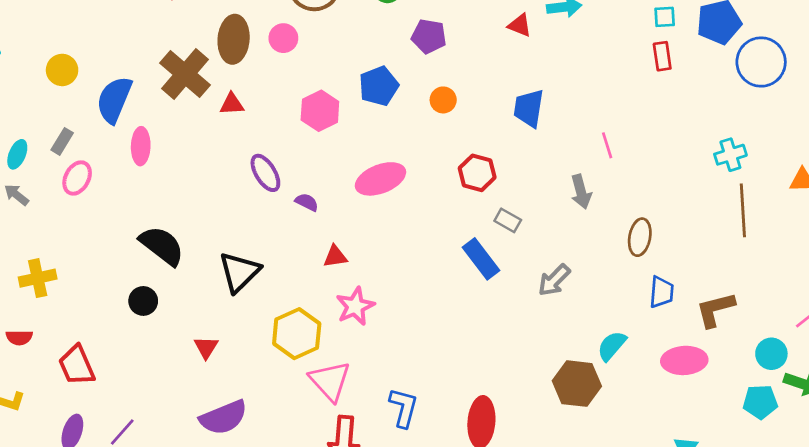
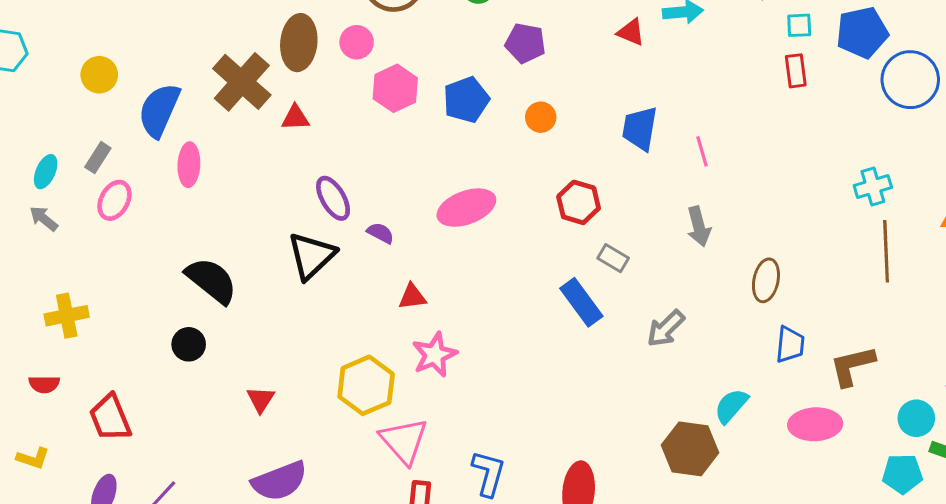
pink hexagon: (320, 111) -> (395, 88), moved
pink line: (607, 145) -> (702, 151), moved
black triangle: (239, 272) -> (311, 256), moved

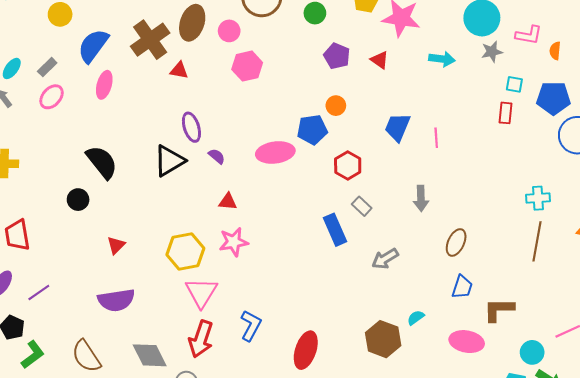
red triangle: (631, 32) -> (380, 60), moved
blue pentagon: (466, 100) -> (312, 130), moved
pink line: (702, 151) -> (436, 138), moved
cyan semicircle: (731, 406) -> (416, 318), size x0.7

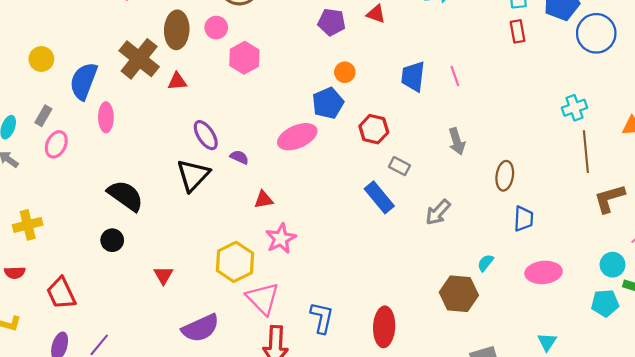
purple semicircle: (116, 300) -> (200, 328), moved
brown L-shape: (499, 310) -> (609, 198), moved

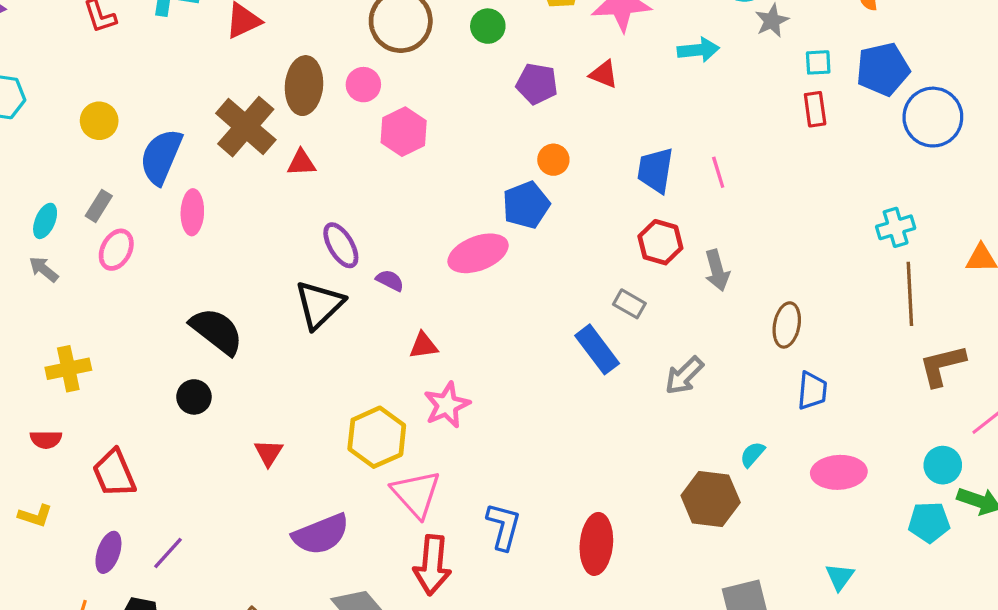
red hexagon: (374, 129) -> (660, 242), moved

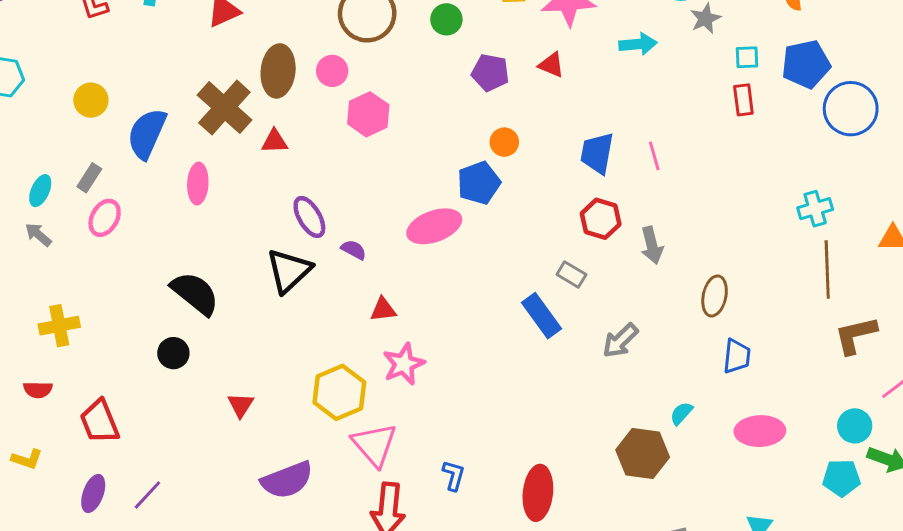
pink ellipse: (192, 212) -> (198, 184), moved
blue L-shape: (504, 526) -> (454, 475), size x0.7

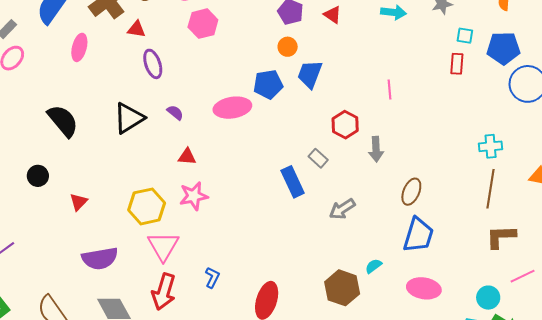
orange circle: (504, 142) -> (288, 47), moved
blue trapezoid: (597, 153) -> (310, 74), moved
purple ellipse: (309, 217) -> (153, 64), moved
black circle: (173, 353) -> (38, 176), moved
blue trapezoid: (737, 356) -> (418, 235), size x1.5

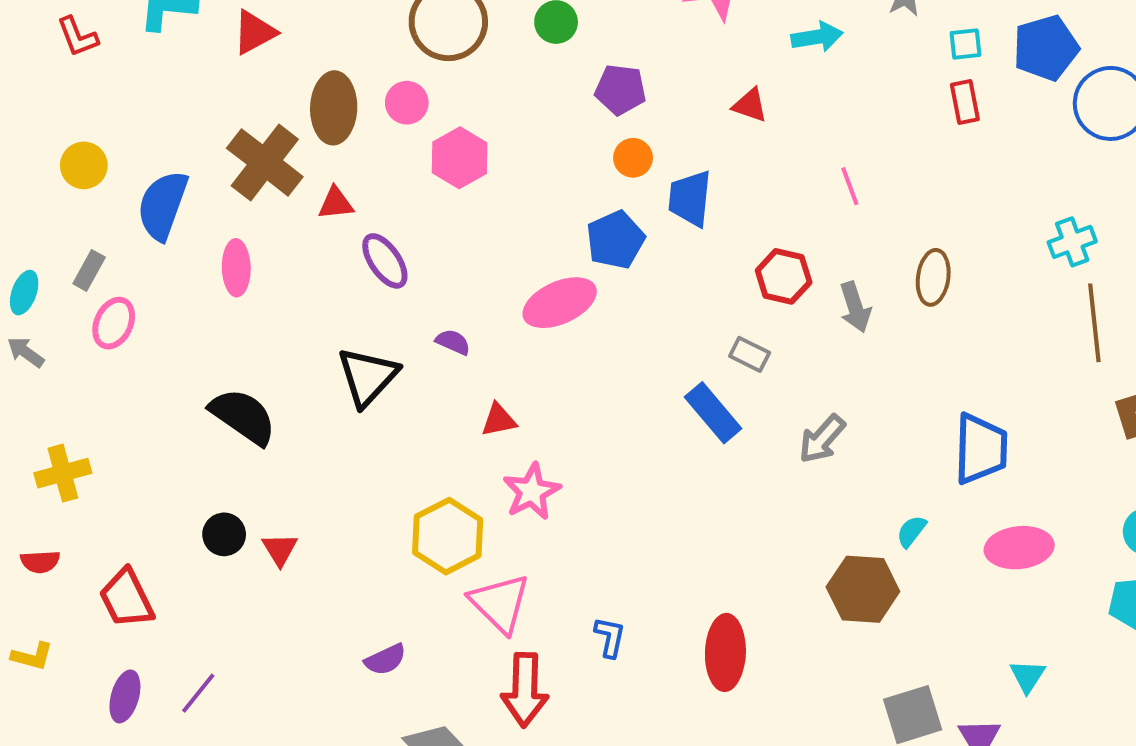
red triangle: (332, 15) -> (750, 105), moved
brown ellipse: (411, 192) -> (933, 277), moved
red triangle: (79, 202) -> (280, 549), moved
purple semicircle: (100, 258) -> (385, 660), size x0.6

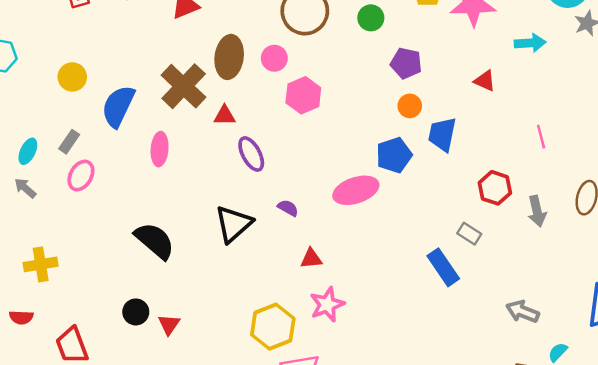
gray arrow: (822, 439) -> (523, 312), moved, turned 64

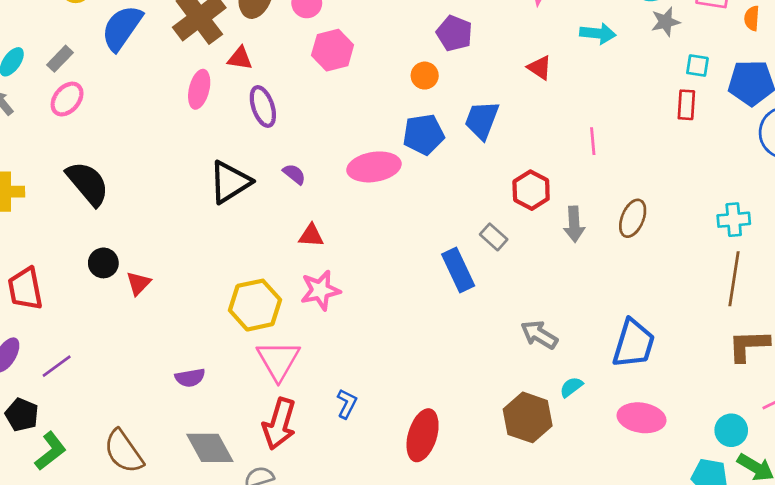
orange circle: (410, 106) -> (425, 76), moved
pink ellipse: (160, 149) -> (199, 89), moved
black semicircle: (155, 241) -> (88, 183), moved

